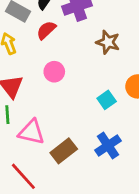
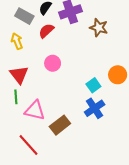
brown star: (108, 42) -> (99, 28), moved
blue cross: (108, 145) -> (95, 108), moved

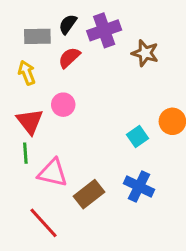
gray rectangle: (24, 16) -> (37, 36), turned -30
pink circle: (53, 63) -> (63, 105), moved
blue cross: (95, 108) -> (139, 187), moved, turned -30

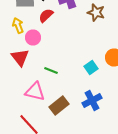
pink circle: (63, 105) -> (33, 38), moved
green line: (25, 153) -> (51, 70), moved, turned -64
blue cross: (139, 187) -> (92, 100), turned 36

